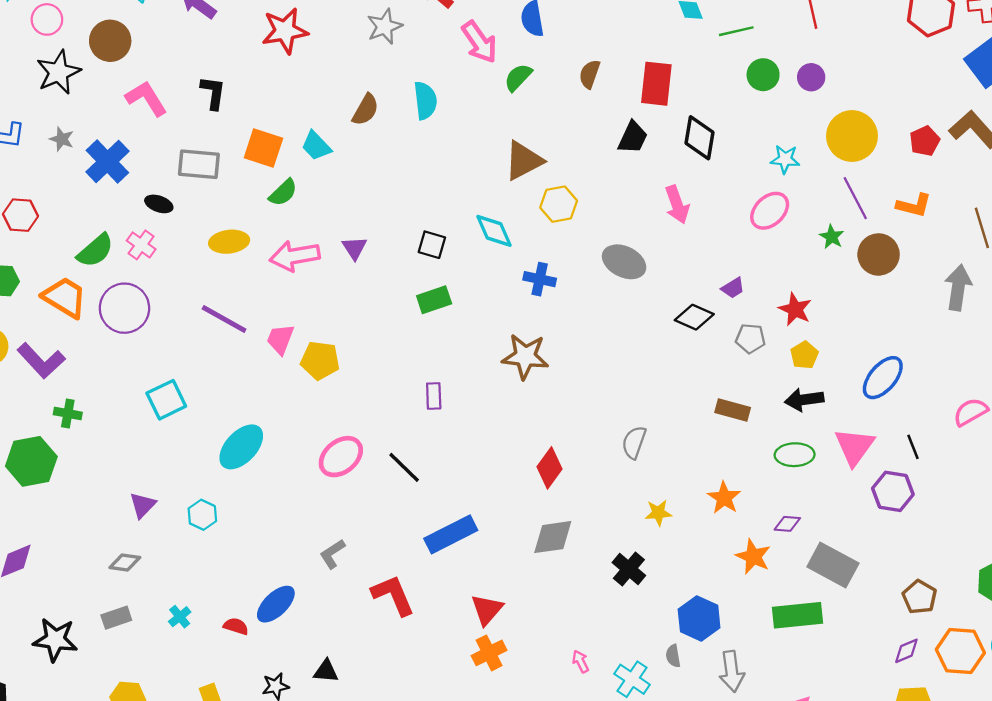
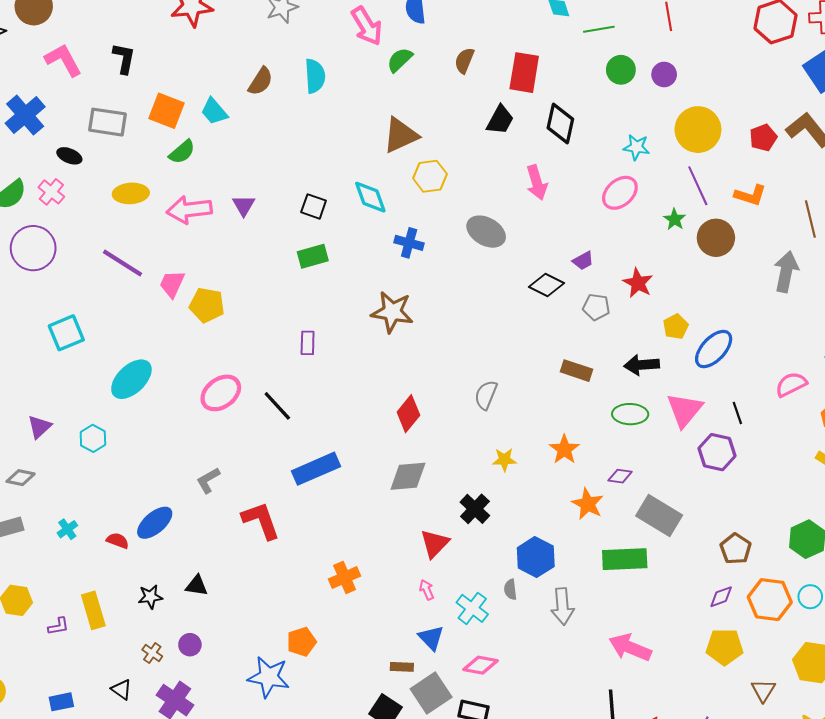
yellow pentagon: (804, 355) -> (676, 327), moved
red triangle: (487, 610) -> (435, 544), moved

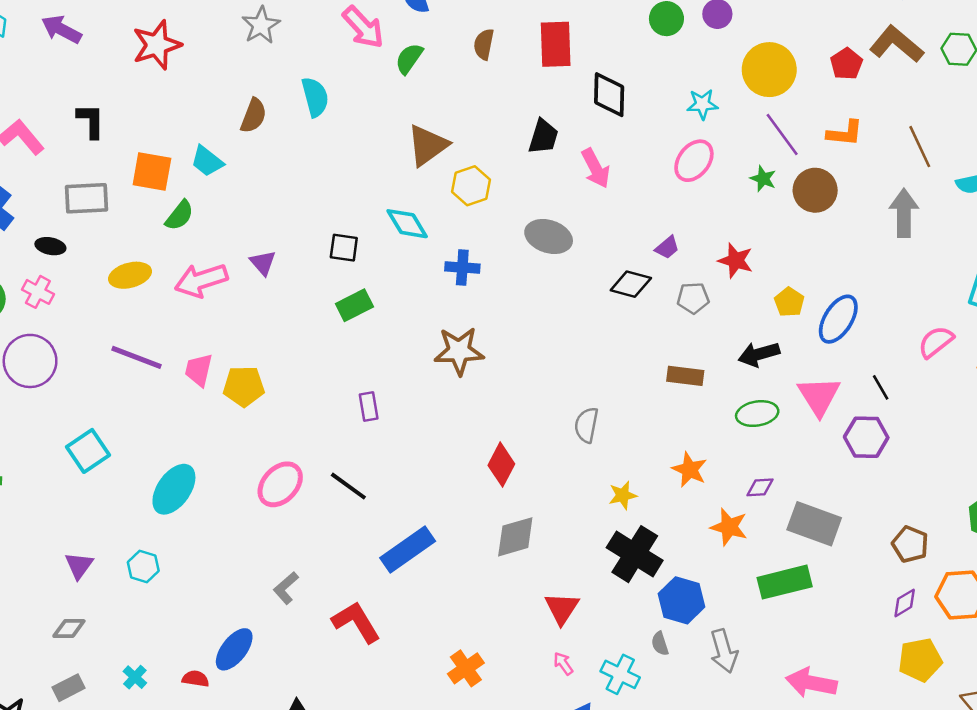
black trapezoid: (500, 120) -> (543, 137), moved
black cross: (475, 509) -> (635, 554), moved, size x1.5

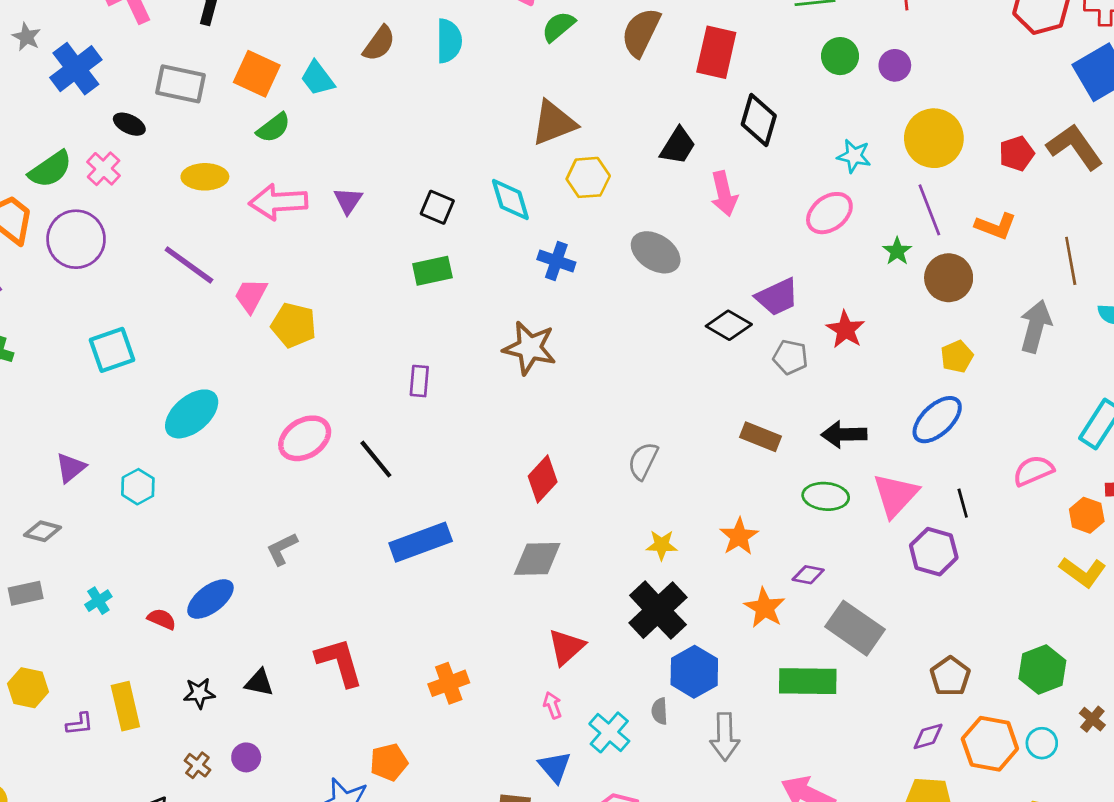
brown semicircle: (484, 44) -> (641, 32), size x1.5
purple trapezoid: (667, 248) -> (777, 297), size x1.6
yellow pentagon: (789, 302) -> (957, 356), moved
red L-shape: (356, 622) -> (339, 662), moved

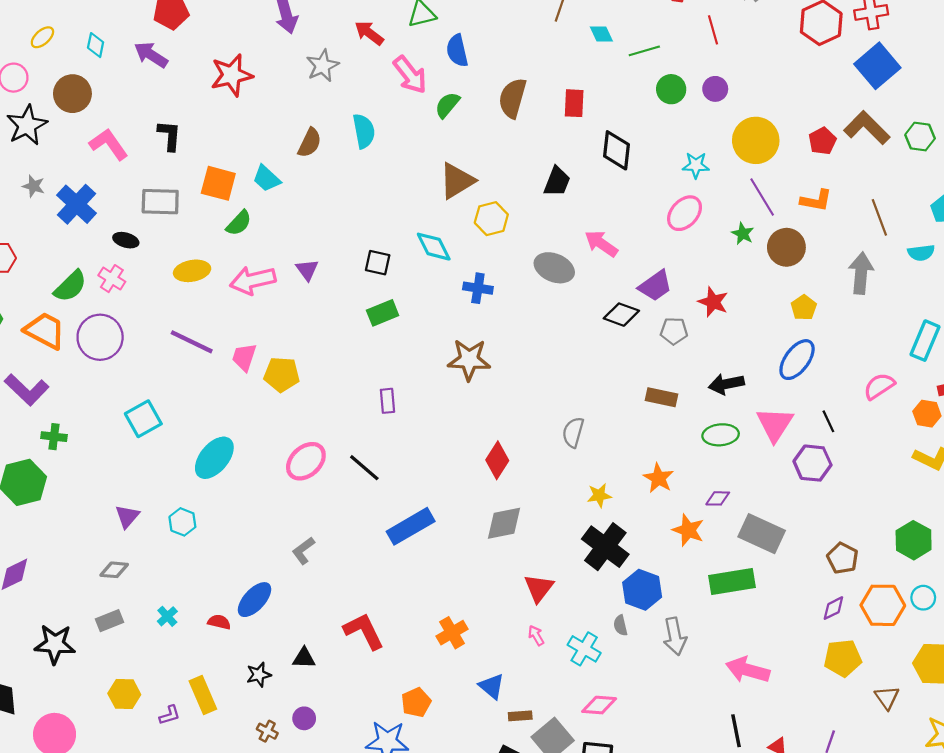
red rectangle: (716, 52) -> (574, 103), size x0.7
pink arrow: (724, 194) -> (601, 244), moved, turned 148
blue triangle: (555, 767) -> (492, 686), moved

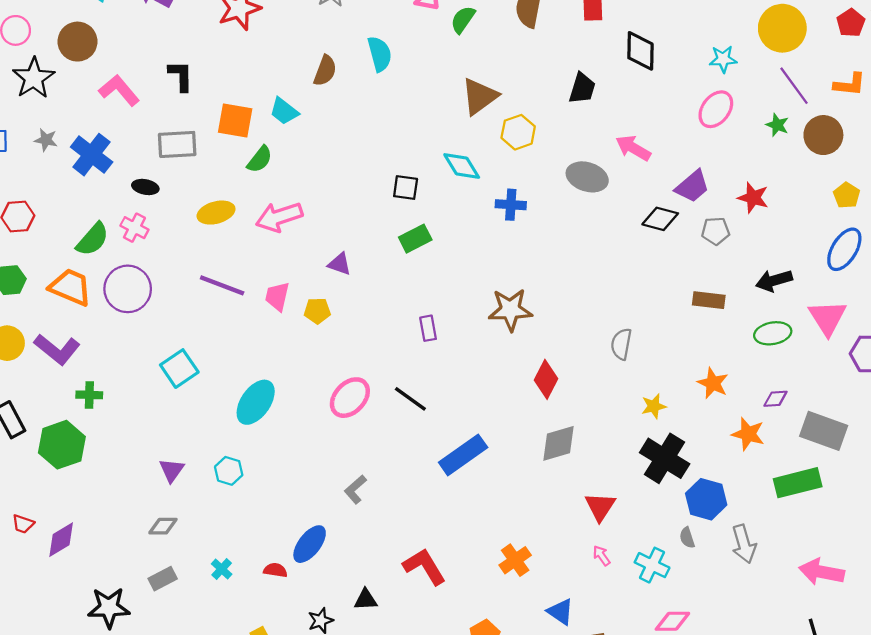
purple triangle: (307, 270) -> (340, 264), moved, turned -30
brown star: (469, 360) -> (510, 310), moved
yellow pentagon: (282, 374) -> (317, 311), size x0.7

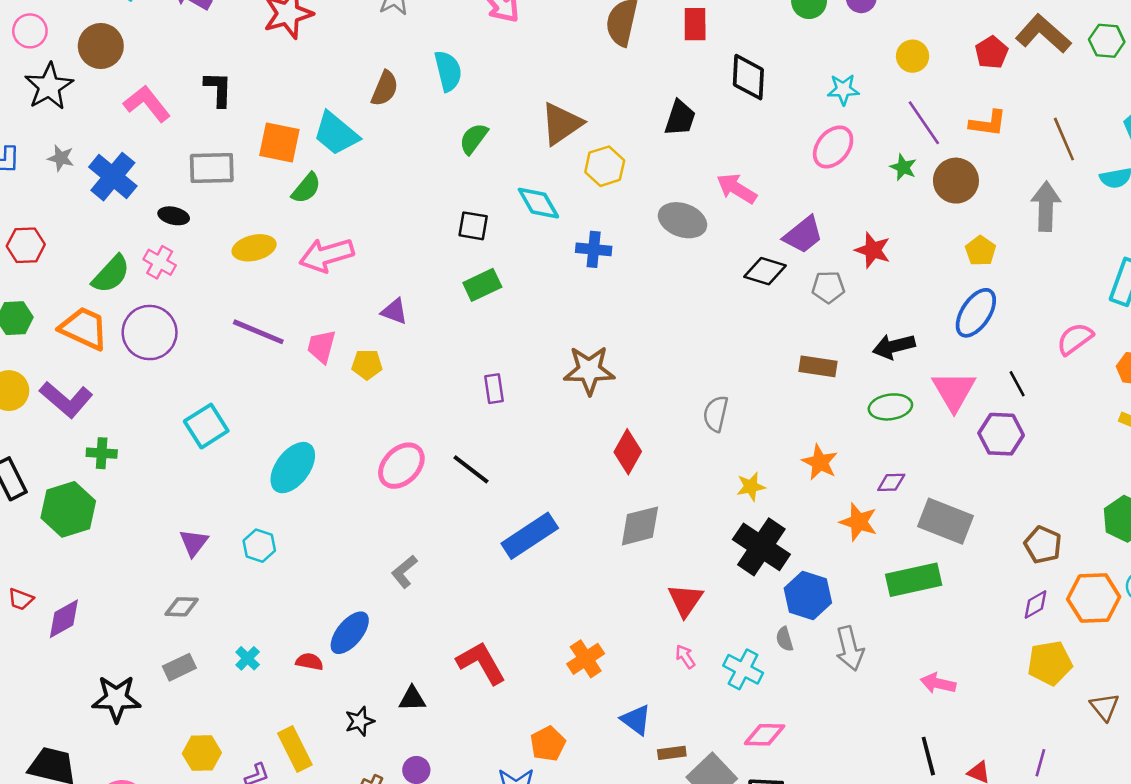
green semicircle: (463, 20) -> (474, 139), moved
yellow circle: (782, 28) -> (913, 56), size x0.6
cyan trapezoid: (284, 111) -> (336, 134), size x1.4
pink arrow: (822, 572) -> (938, 683), size x0.7

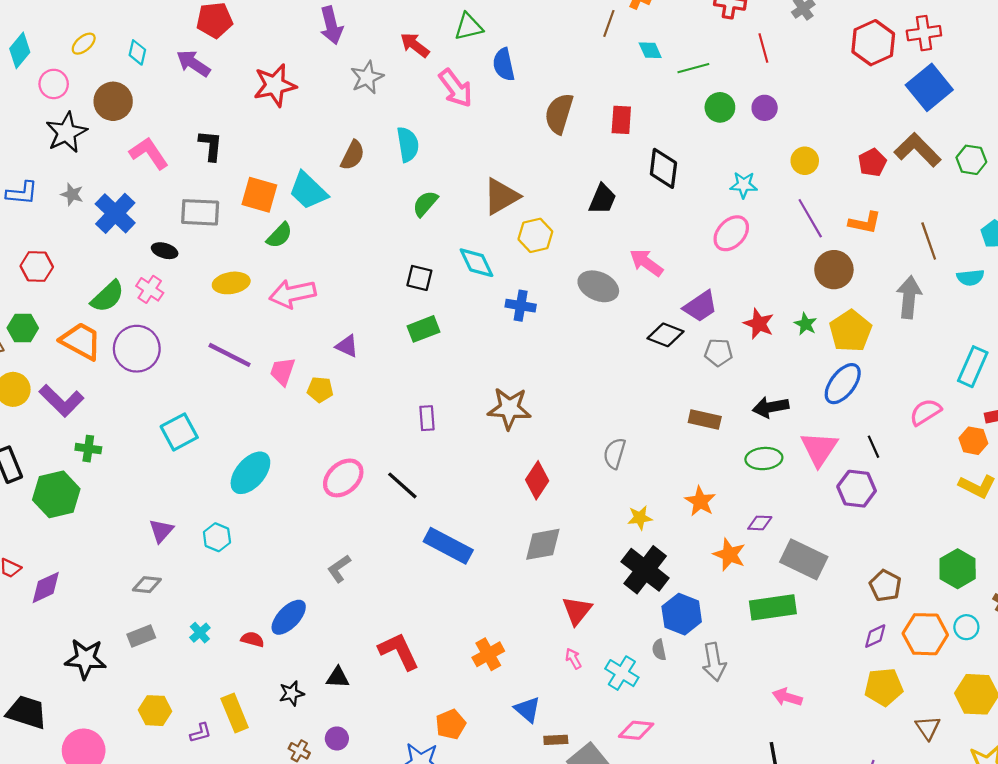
green star: (903, 167) -> (806, 324), moved
yellow pentagon: (980, 251) -> (850, 331), size x1.6
blue rectangle: (530, 536) -> (448, 546), turned 57

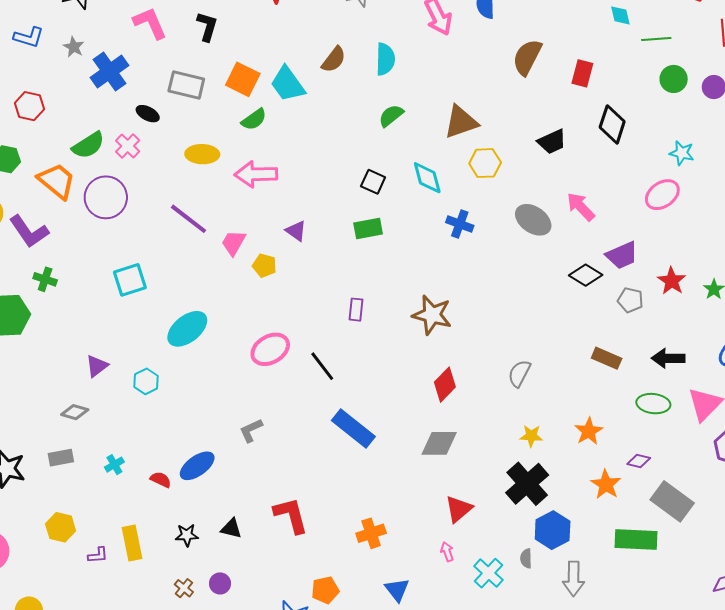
black trapezoid: (603, 199) -> (552, 142), turned 32

